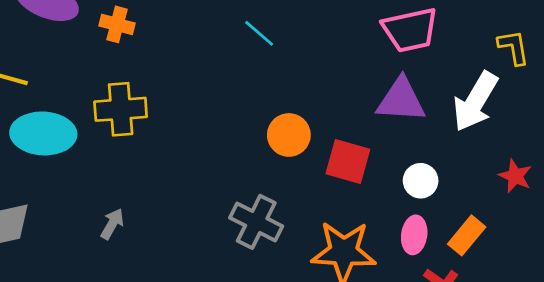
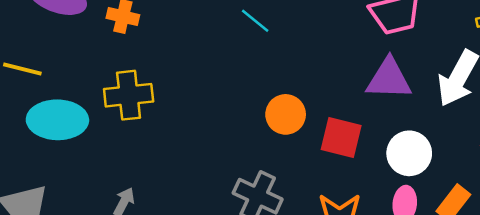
white circle: (421, 181) -> (409, 153), size x1.4

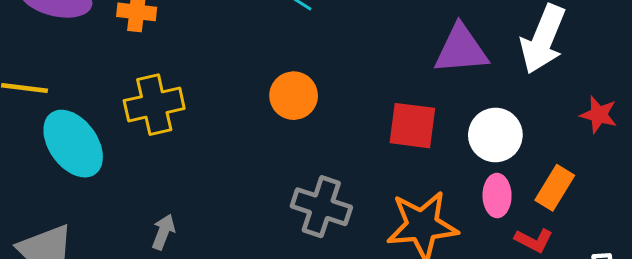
orange circle: (286, 114) -> (294, 96), moved
cyan ellipse: (57, 120) -> (73, 144), turned 60

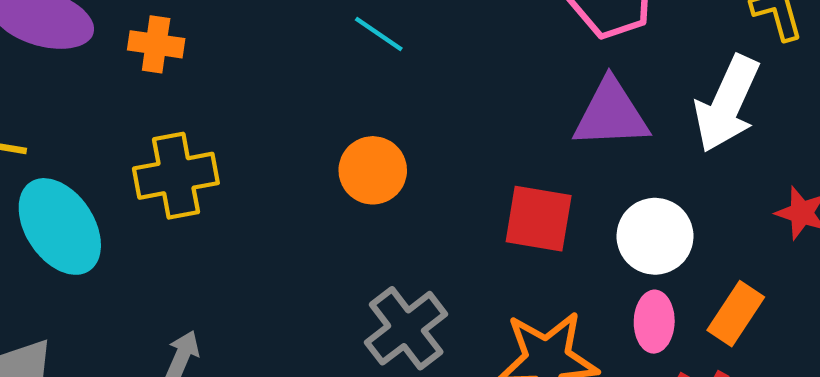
gray cross: (321, 207) -> (406, 328), turned 32

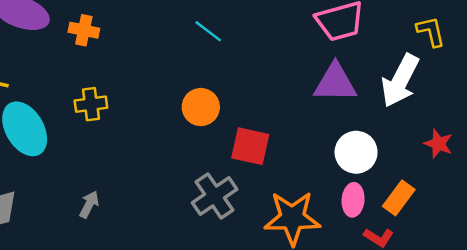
yellow cross: (176, 176) -> (91, 104), size x0.7
red square: (539, 219) -> (250, 146), moved

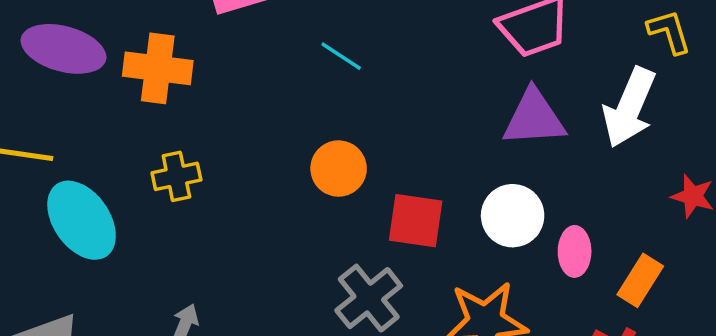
orange cross: (84, 30) -> (158, 68), size x1.5
white circle: (356, 152) -> (513, 216), moved
pink ellipse: (353, 200) -> (575, 251), moved

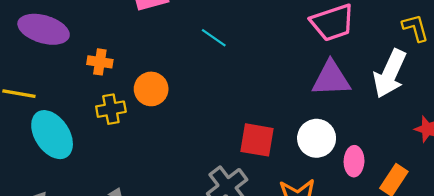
orange cross: (158, 68) -> (100, 62), moved, size x0.6
orange circle: (339, 169) -> (151, 89), moved

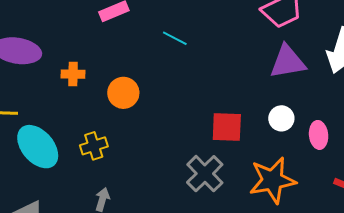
yellow cross: (111, 109) -> (94, 146), moved
white circle: (317, 138) -> (281, 118), size x0.7

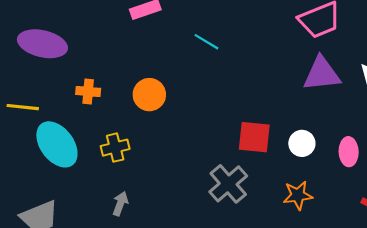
orange cross: (73, 74) -> (88, 91), moved
white circle: (281, 118) -> (302, 143), moved
orange star: (272, 180) -> (298, 195), size x0.6

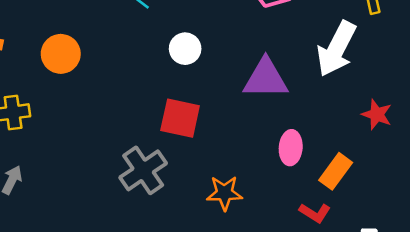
purple triangle: (322, 74) -> (266, 79), moved
white circle: (302, 143) -> (185, 49), moved

